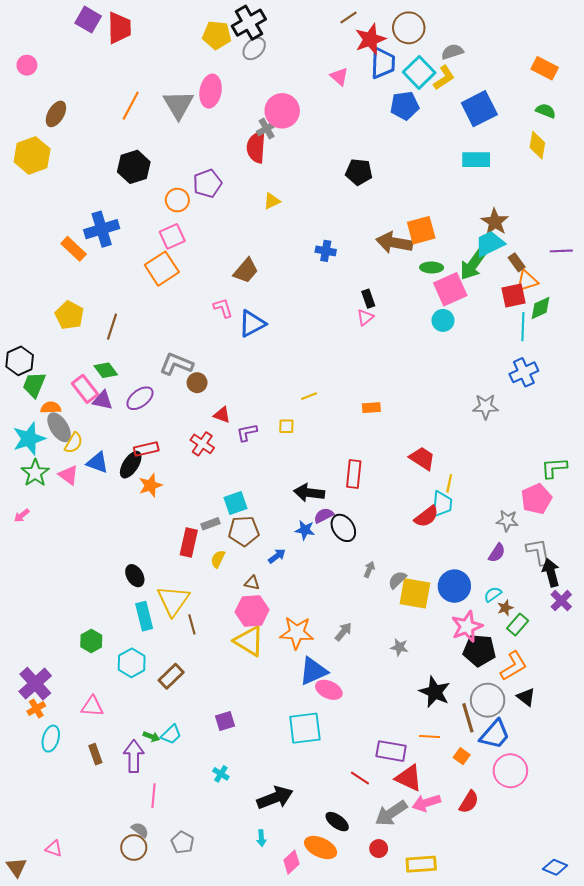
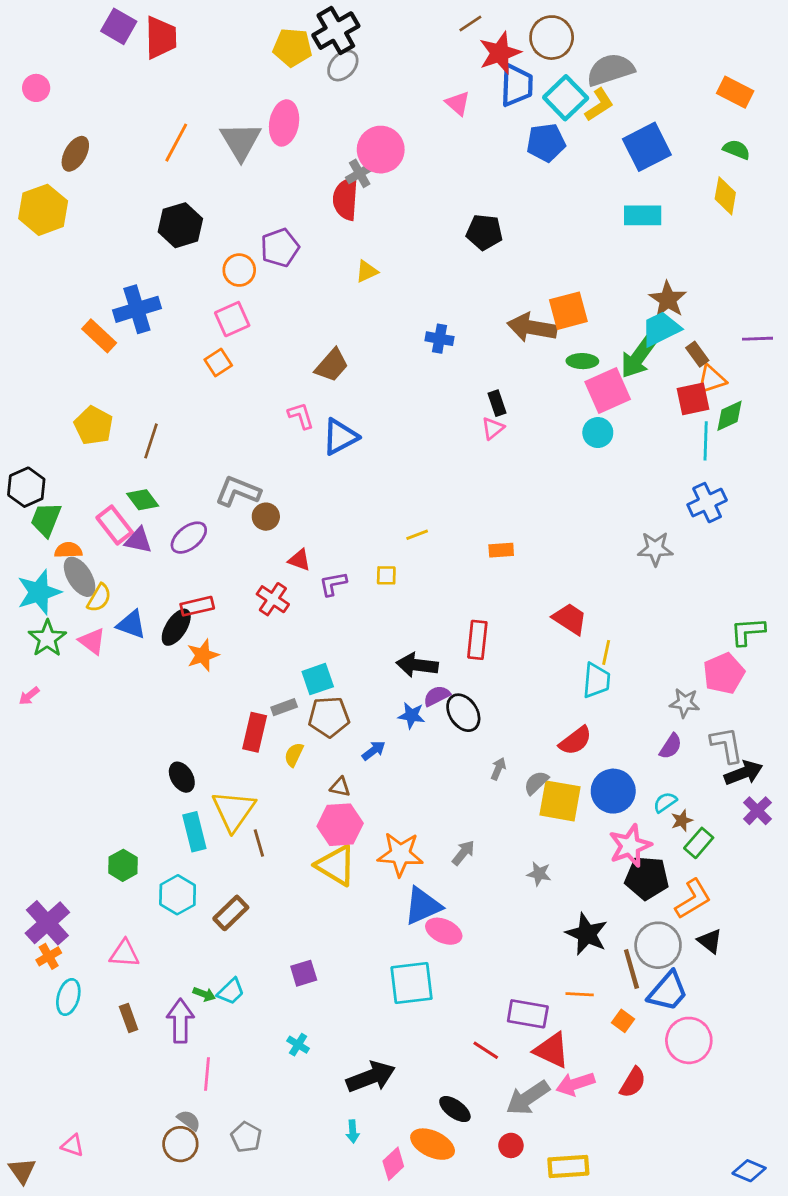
gray semicircle: (452, 52) -> (610, 70), size x1.6
orange square: (162, 269) -> (218, 362), size x0.6
red semicircle: (426, 517) -> (575, 741), moved
black arrow: (551, 573) -> (743, 773), turned 84

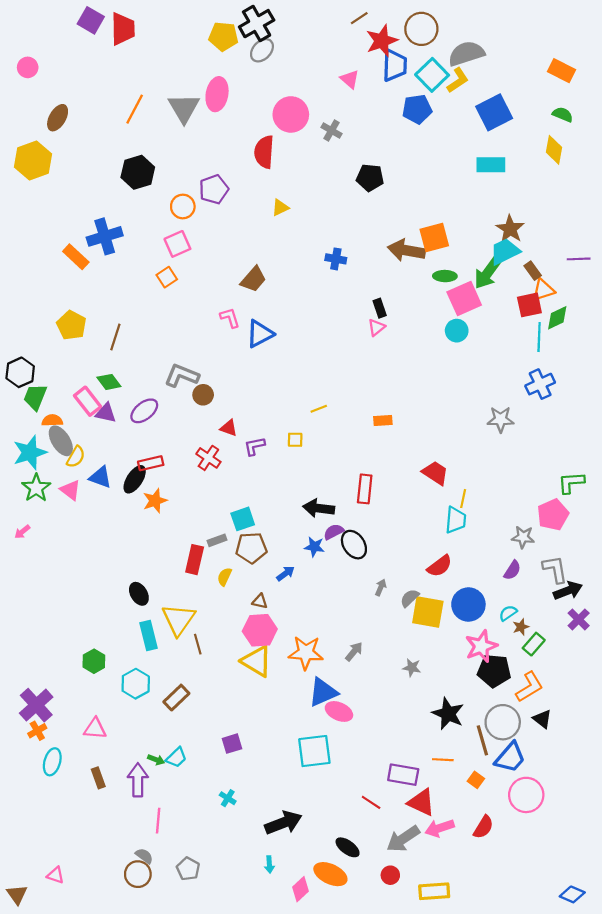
gray cross: (360, 173) -> (331, 131), moved, turned -30

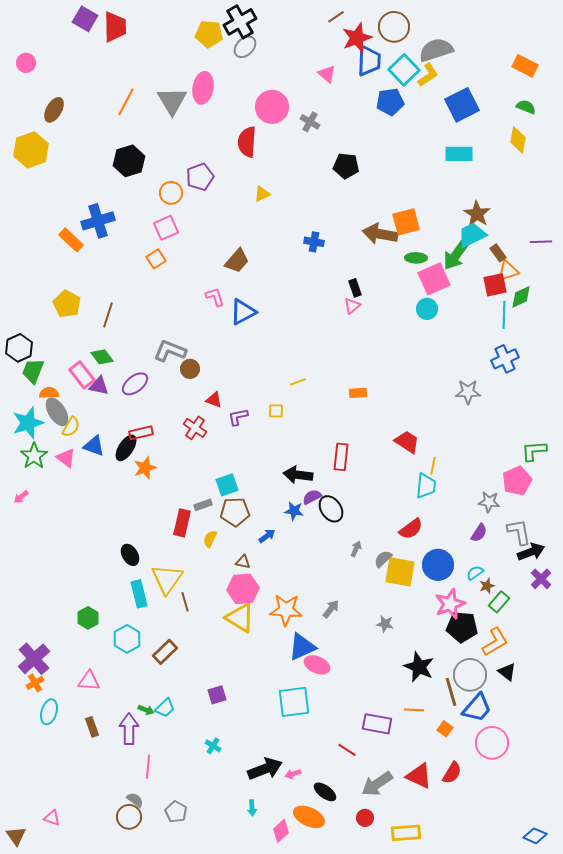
red triangle: (421, 802) -> (419, 776), moved
pink arrow: (440, 828) -> (293, 774), moved, size x0.6

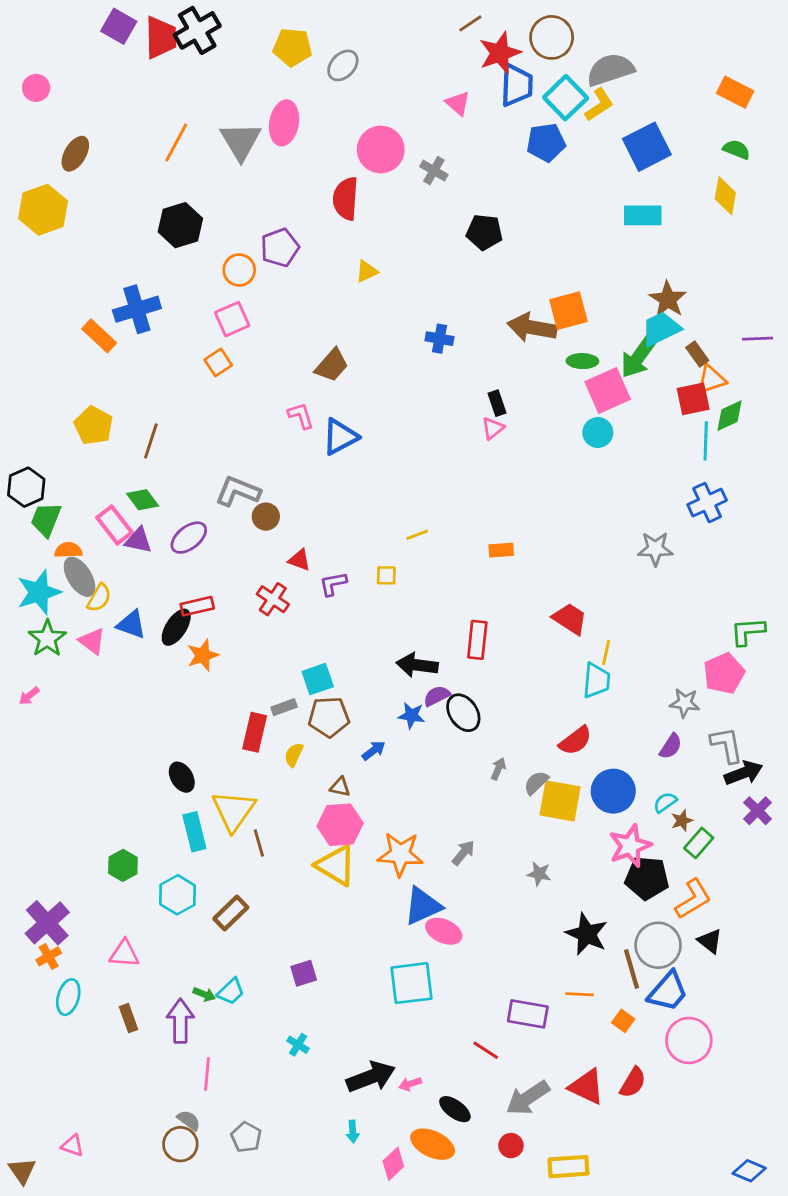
black cross: (240, 22) -> (197, 30), moved

